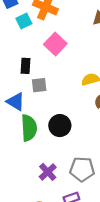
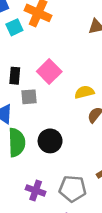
pink square: (55, 44) -> (49, 72), moved
purple cross: (48, 172) -> (36, 191), turned -30

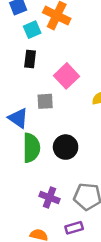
black rectangle: (15, 76) -> (30, 59), moved

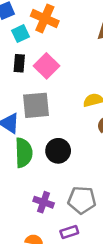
pink square: (67, 76) -> (47, 66), moved
gray square: (45, 101) -> (36, 105), size x1.6

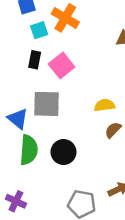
purple cross: (44, 202) -> (16, 201), moved

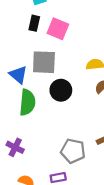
pink square: (62, 66) -> (58, 29), turned -30
black circle: (63, 152) -> (61, 90), moved

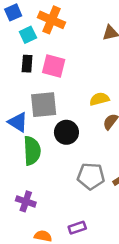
gray pentagon: (73, 151) -> (91, 176), moved

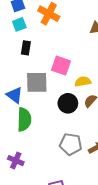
cyan square: (28, 35) -> (19, 24), moved
pink square: (54, 66) -> (61, 66), moved
black circle: (66, 132) -> (68, 103), moved

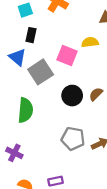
gray square: (37, 82) -> (41, 72), turned -35
yellow semicircle: (83, 82) -> (90, 42), moved
blue triangle: (15, 95) -> (17, 57), moved

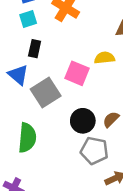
gray pentagon: (73, 139) -> (94, 151), moved

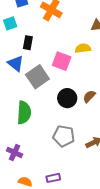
cyan square: (28, 19) -> (10, 23), moved
gray pentagon: (94, 151) -> (64, 136), moved

